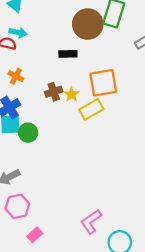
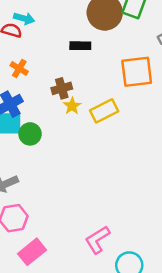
orange square: (103, 83) -> (137, 72), moved
yellow star: (72, 94) -> (72, 106), moved
pink rectangle: (35, 235) -> (32, 252), size x1.5

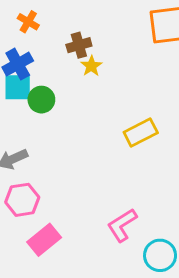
yellow rectangle: (104, 111) -> (141, 132), moved

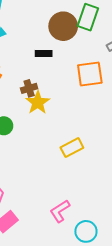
yellow star: (91, 66) -> (38, 103), size x1.6

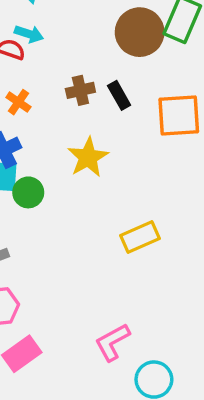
black rectangle: (44, 53) -> (119, 95), moved, turned 56
brown cross: (29, 88) -> (80, 90), moved

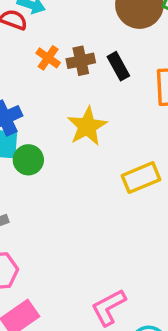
orange cross: (18, 102) -> (48, 58), moved
yellow rectangle: (140, 237) -> (141, 178), moved

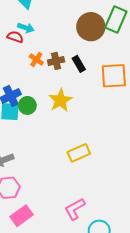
green circle: (28, 160) -> (27, 105), moved
yellow rectangle: (141, 178) -> (79, 153), moved

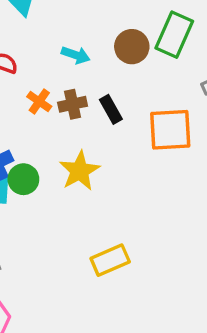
brown circle: (91, 27) -> (132, 47), size x0.7
cyan arrow: (26, 28) -> (76, 55), moved

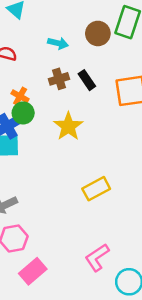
orange cross: (39, 102) -> (20, 96), moved
green circle: (23, 179) -> (23, 113), moved

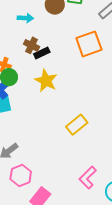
brown cross: (59, 79) -> (32, 45), turned -35
black rectangle: (87, 80) -> (42, 53), moved, turned -70

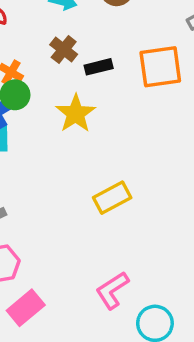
black rectangle: (42, 53) -> (99, 67), moved

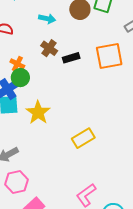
yellow star: (76, 114) -> (38, 112), moved

